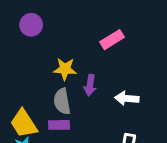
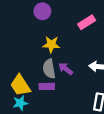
purple circle: (31, 25) -> (42, 11), moved
purple arrow: (90, 85) -> (66, 69), moved, turned 120

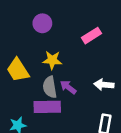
yellow trapezoid: (20, 85) -> (18, 70), moved
purple rectangle: (47, 86) -> (47, 107), size x1.5

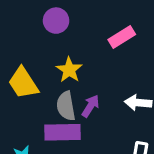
yellow star: (52, 60) -> (69, 70), turned 30
purple arrow: (68, 87) -> (91, 106), turned 84

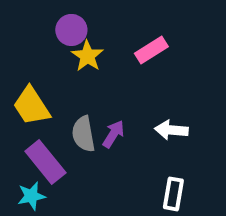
yellow star: (69, 70) -> (87, 56), moved
purple rectangle: (63, 132) -> (45, 162), moved, turned 52

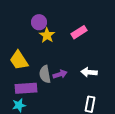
purple arrow: (113, 134) -> (60, 74), turned 40
purple rectangle: (45, 162) -> (26, 88), turned -55

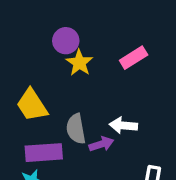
white arrow: (89, 72) -> (123, 125), moved
purple arrow: (60, 74) -> (101, 144), moved

